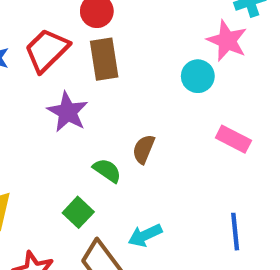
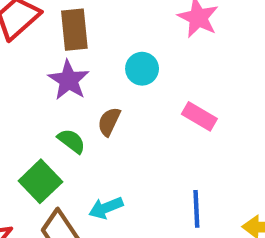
cyan circle: (198, 76) -> (142, 69), moved
purple star: (68, 112) -> (69, 80), moved
green square: (78, 212) -> (40, 181), size x1.4

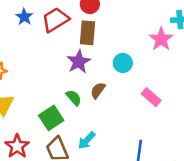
cyan arrow: (106, 208) -> (87, 140), turned -36

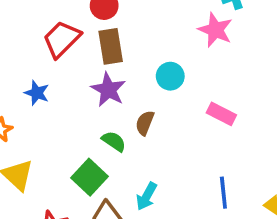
blue star: (24, 17) -> (37, 93), moved

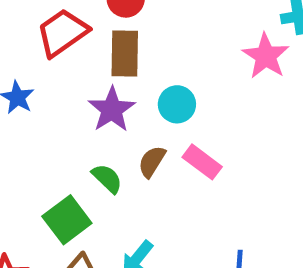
cyan circle: (170, 76) -> (177, 104), moved
pink rectangle: (221, 114) -> (202, 162), moved

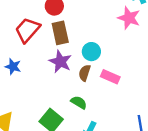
brown semicircle: (152, 162) -> (85, 73), moved
green semicircle: (107, 178) -> (79, 102), moved

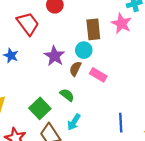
red trapezoid: (27, 30) -> (28, 24), turned 95
brown rectangle: (60, 33) -> (93, 29), moved

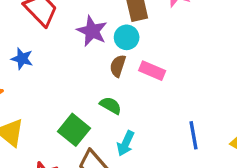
purple star: (54, 56) -> (92, 31), moved

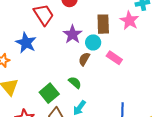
blue star: (22, 59) -> (26, 43), size x1.5
pink rectangle: (152, 71) -> (114, 58), moved

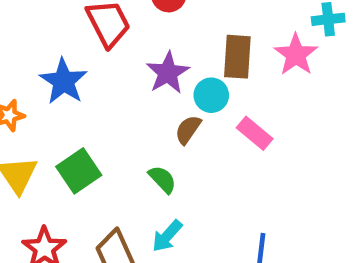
green square: (49, 93) -> (79, 171), moved

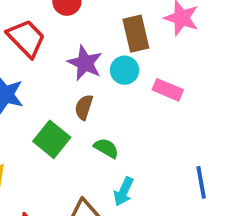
brown semicircle: (188, 130) -> (84, 107), moved
green square: (79, 171) -> (52, 139), moved

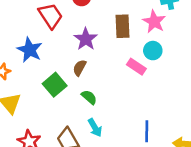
cyan circle: (125, 70) -> (153, 51), moved
cyan arrow: (123, 192) -> (95, 128), turned -66

